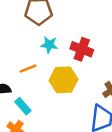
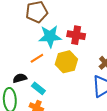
cyan star: (49, 45) -> (50, 36), size x1.6

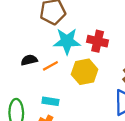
black semicircle: (20, 78) -> (29, 60), moved
cyan rectangle: (38, 88) -> (50, 101), turned -32

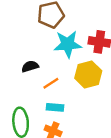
orange line: (50, 66) -> (51, 83), moved

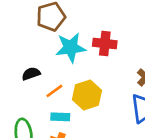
yellow hexagon: (88, 74) -> (87, 95), moved

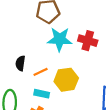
black semicircle: (31, 74) -> (20, 63), moved, turned -72

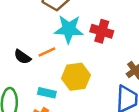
black semicircle: (20, 63) -> (22, 57), turned -64
orange line: (41, 72) -> (47, 52), moved

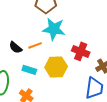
red cross: (102, 31) -> (81, 51), moved
cyan rectangle: (47, 93) -> (29, 70), moved

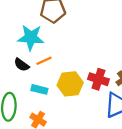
cyan star: (54, 29) -> (31, 38), moved
red cross: (81, 51) -> (98, 79), moved

